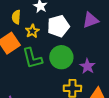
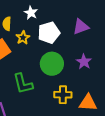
green L-shape: (32, 58) -> (23, 84), moved
purple star: (87, 66) -> (84, 62), moved

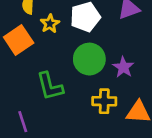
purple star: (84, 62) -> (123, 67), moved

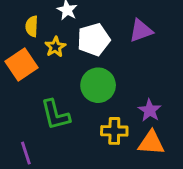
purple star: (123, 67) -> (150, 110), moved

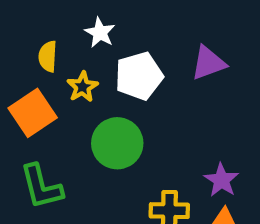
green circle: (98, 85) -> (117, 143), moved
green L-shape: (55, 115) -> (41, 187), moved

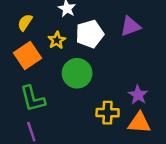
yellow semicircle: (48, 56) -> (25, 22), moved, turned 30

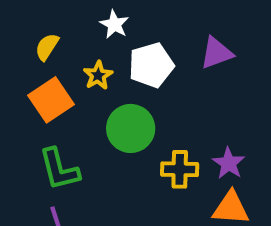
yellow cross: (108, 113) -> (180, 169), moved

